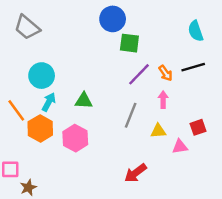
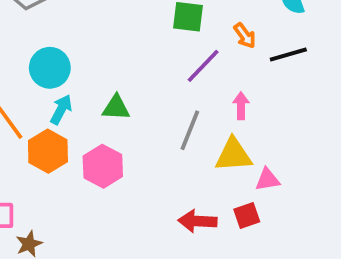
orange arrow: (166, 73) -> (245, 36), moved
red square: (198, 127) -> (247, 215), moved
yellow triangle: (158, 131) -> (233, 155), size x1.5
red arrow: (135, 173) -> (197, 221), turned 40

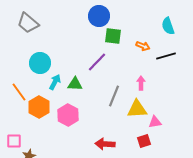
orange arrow: (245, 36) -> (143, 46), turned -32
purple line: (203, 66) -> (97, 62), moved
cyan arrow: (61, 109) -> (55, 82), moved
red arrow: (197, 221) -> (105, 144), moved

